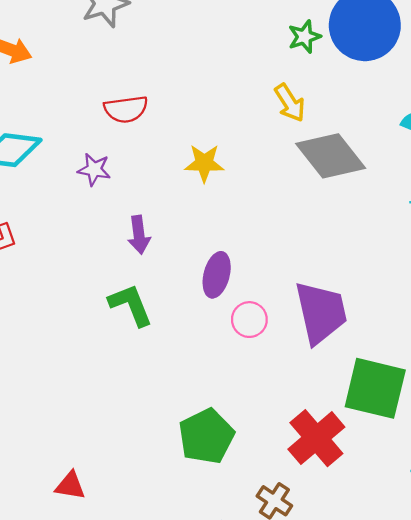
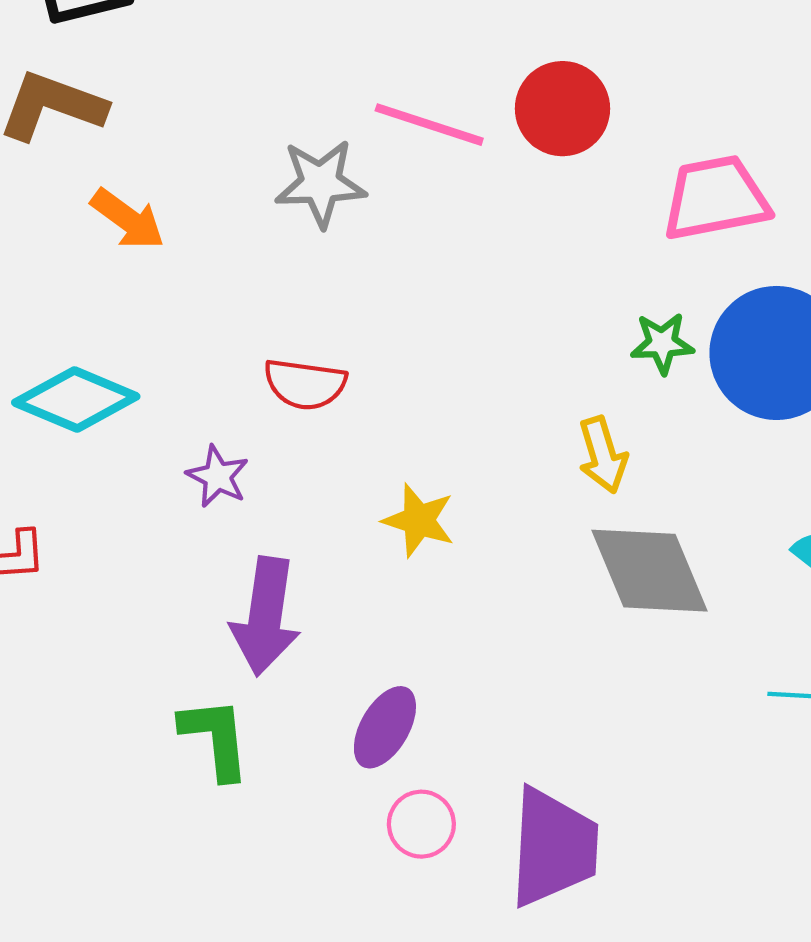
purple arrow: (139, 235) -> (265, 616), size x1.6

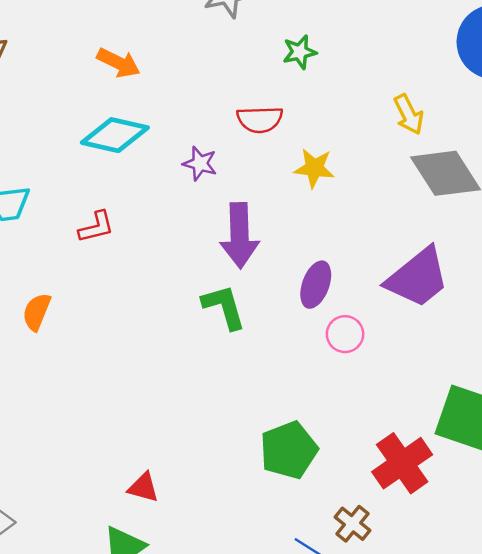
orange arrow: (128, 219) -> (118, 63), moved
green star: (662, 343) -> (300, 52), moved
red semicircle: (305, 384) -> (260, 119), moved
purple trapezoid: (553, 847) -> (418, 278), moved, turned 58

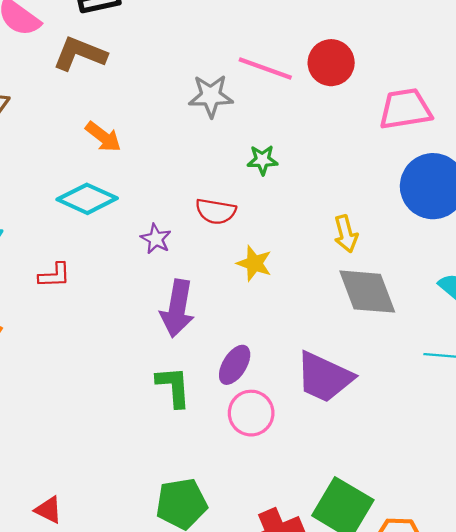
purple trapezoid: (418, 278) -> (324, 377), turned 52
green L-shape: (224, 307) -> (174, 387), moved
pink circle: (345, 334) -> (251, 413), size x1.4

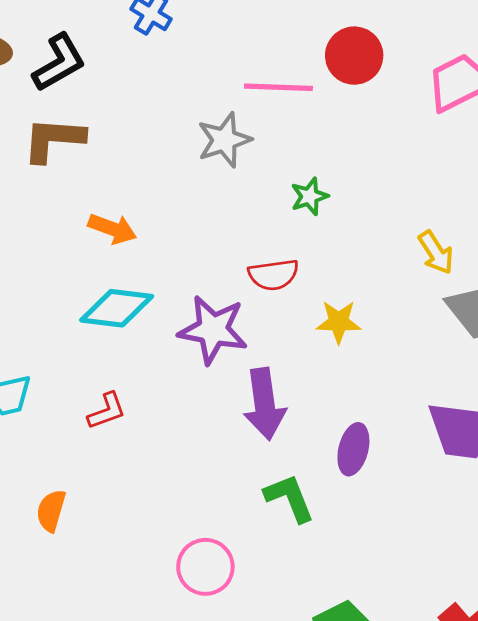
purple star: (156, 239) -> (213, 330), size x1.8
pink circle: (251, 413) -> (205, 567), moved

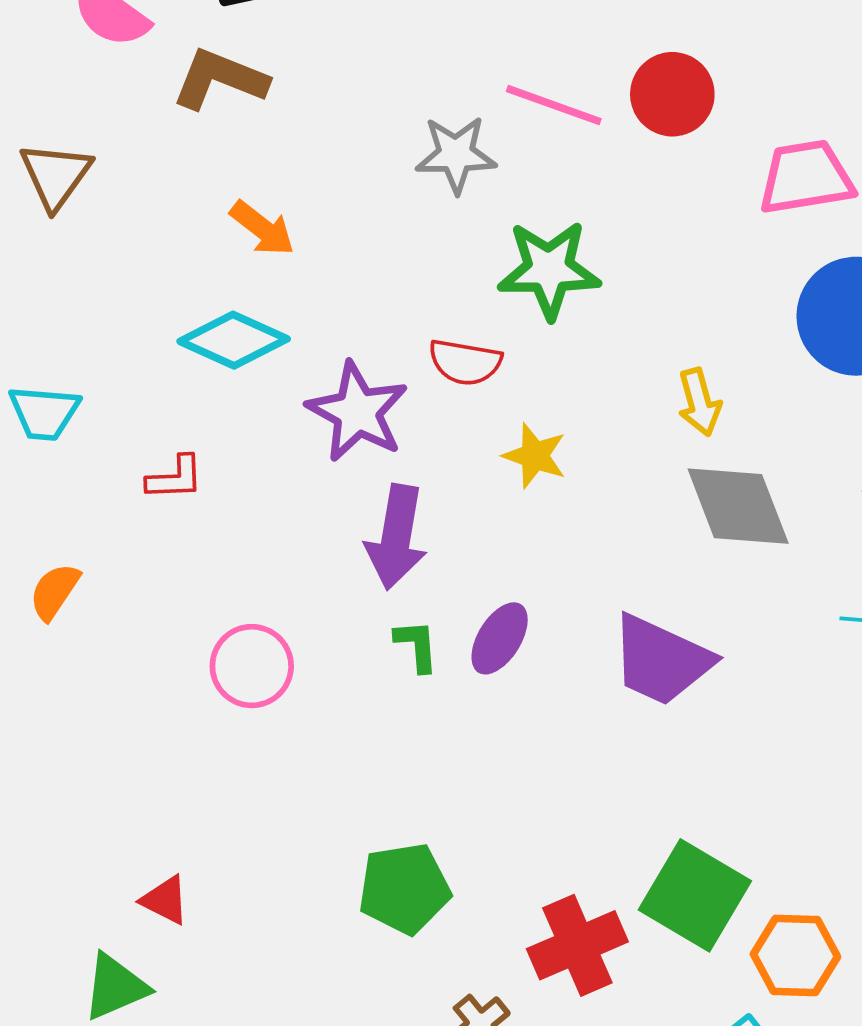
green star: (309, 196) -> (549, 270), size x1.8
green L-shape: (289, 498) -> (417, 646), moved, size x0.7
pink circle: (205, 567) -> (252, 666), moved

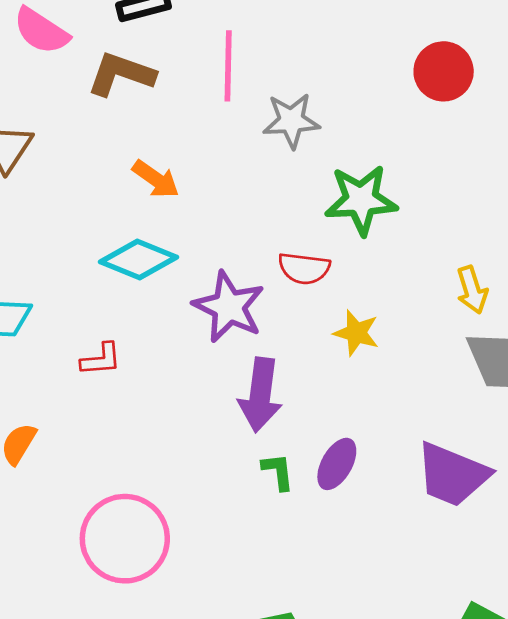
pink line: (554, 105) -> (228, 66), moved, turned 74
pink circle: (252, 666) -> (125, 539), moved, size x1.5

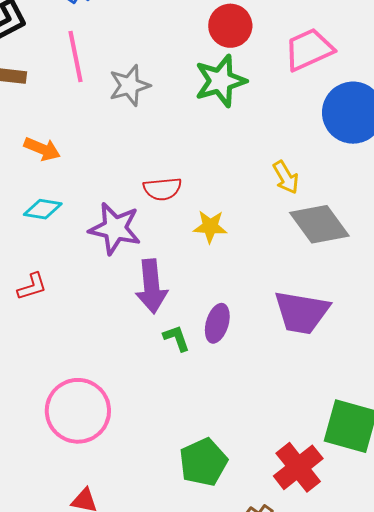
green star: (361, 200) -> (220, 81), moved
cyan diamond: (139, 260) -> (43, 209), size x0.7

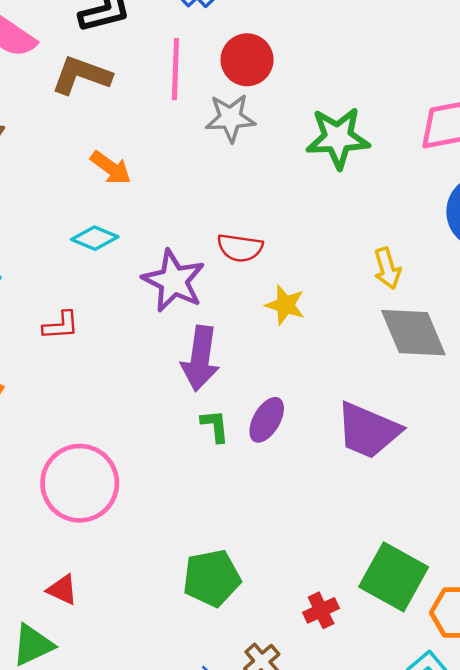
red circle: (230, 26) -> (247, 60), moved
red cross: (298, 467) -> (321, 610), size x0.6

